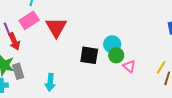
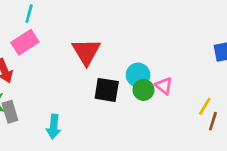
red triangle: (56, 27) -> (86, 52), moved
pink triangle: (129, 66) -> (164, 86), moved

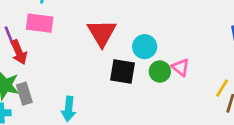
pink rectangle: (25, 42) -> (40, 23), turned 40
cyan circle: (138, 75) -> (145, 47), moved

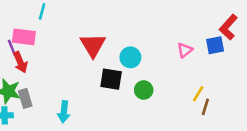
pink rectangle: (40, 23) -> (24, 37), moved
pink triangle: (181, 67) -> (185, 50), moved, turned 42
green circle: (160, 71) -> (144, 90), moved

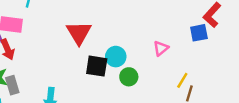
pink triangle: (185, 50) -> (161, 48), moved
cyan circle: (130, 57) -> (116, 57), moved

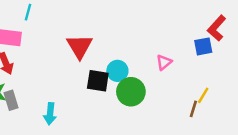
green circle: (129, 77) -> (131, 92), size x1.5
yellow line: (182, 80) -> (203, 95), moved

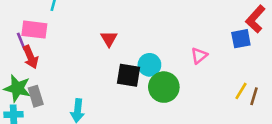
red triangle: (79, 46) -> (109, 39), size x0.6
brown line: (193, 109) -> (254, 96), moved

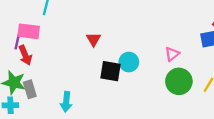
purple line: (21, 41) -> (17, 42), turned 35
green circle: (164, 87) -> (179, 81), moved

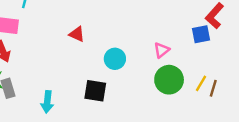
red triangle: (94, 39) -> (77, 34), turned -35
black square: (111, 71) -> (95, 91), moved

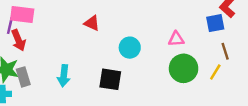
pink triangle: (162, 50) -> (176, 39), turned 35
brown line: (213, 88) -> (225, 51), moved, turned -35
cyan arrow: (47, 102) -> (64, 76), moved

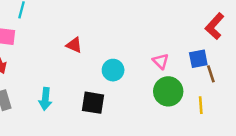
blue square: (215, 23) -> (198, 59), moved
pink triangle: (176, 39) -> (161, 61), turned 49
yellow line: (215, 72) -> (201, 105), moved, turned -35

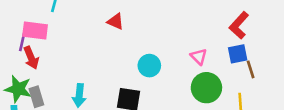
red L-shape: (215, 26) -> (239, 25), moved
red triangle: (74, 45) -> (116, 21), moved

